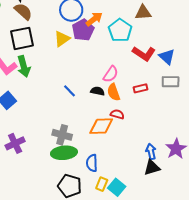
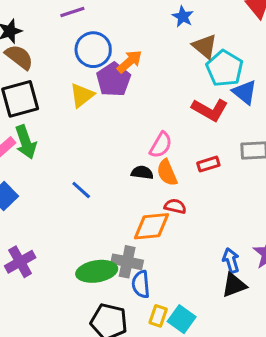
brown triangle: (143, 12) -> (205, 46), turned 48
cyan pentagon: (120, 30) -> (225, 68), moved
blue triangle: (167, 57) -> (245, 92), moved
blue line: (70, 91) -> (81, 190), moved
gray cross: (62, 135) -> (127, 262), moved

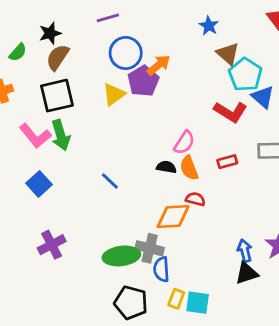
brown semicircle: (19, 57) -> (58, 57), turned -96
cyan square: (182, 319) -> (198, 303), turned -30

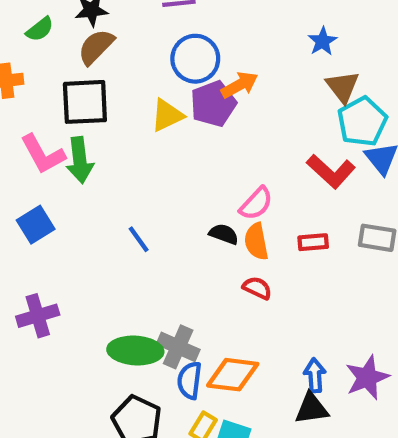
orange diamond: (173, 217) -> (233, 375), moved

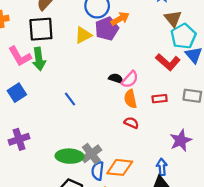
black semicircle: (224, 234) -> (116, 79), moved
gray cross: (178, 347) -> (91, 154), turned 30
purple star: (367, 377) -> (181, 140), moved

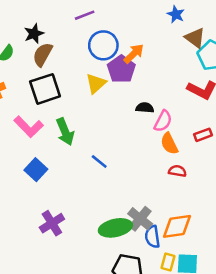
green arrow: (39, 59) -> (65, 132), moved
black semicircle: (116, 79) -> (145, 108), moved

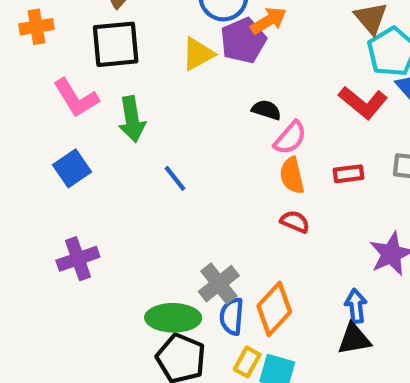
orange diamond: (177, 226) -> (274, 309), turned -52
green ellipse: (115, 228) -> (173, 318), moved

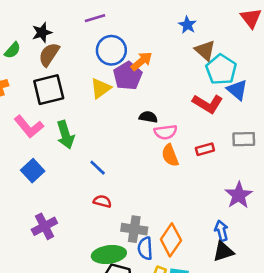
pink semicircle: (290, 138) -> (166, 132), turned 50
red semicircle: (295, 222) -> (102, 201), moved
gray cross: (219, 284) -> (134, 229), turned -35

